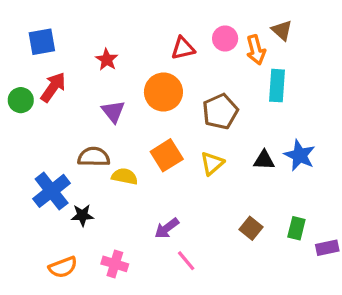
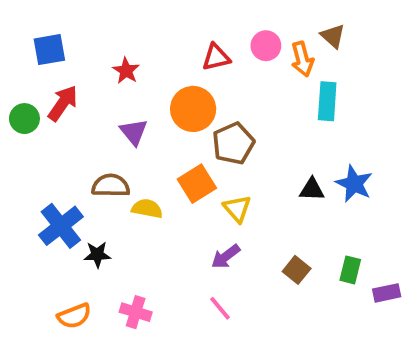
brown pentagon: (220, 111) -> (233, 143), moved
yellow triangle: (212, 163) -> (237, 209), moved, turned -30
purple arrow: (167, 228) -> (226, 257), moved

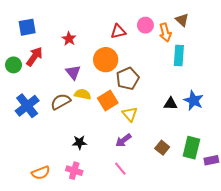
brown semicircle: (111, 186) -> (61, 102), turned -30
yellow semicircle: (147, 209) -> (83, 94), moved
blue cross: (61, 226) -> (27, 106), moved
black star: (97, 255) -> (79, 142), moved
green rectangle: (350, 270) -> (191, 148), size x1.5

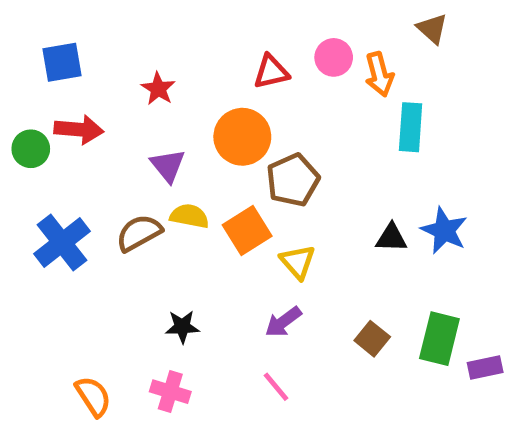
brown triangle: (182, 20) -> (432, 29), moved
red arrow: (34, 57) -> (79, 130), turned 60
orange semicircle: (41, 173) -> (93, 396), turned -102

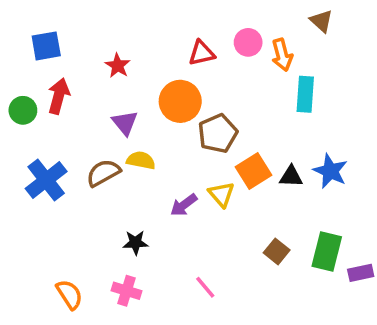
red arrow: (79, 130) -> (59, 96), turned -80
orange square: (247, 231) -> (253, 171), moved
purple arrow: (283, 322) -> (184, 205), moved

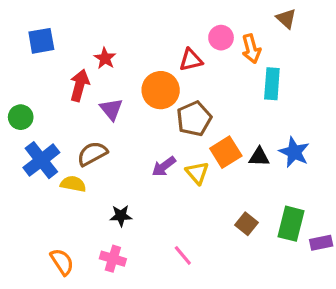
red triangle: (202, 53) -> (191, 60), moved
red arrow: (59, 96) -> (80, 85), moved
green circle: (23, 110) -> (21, 117), moved
yellow semicircle: (141, 160) -> (73, 184), moved
purple arrow: (184, 205) -> (164, 166), moved

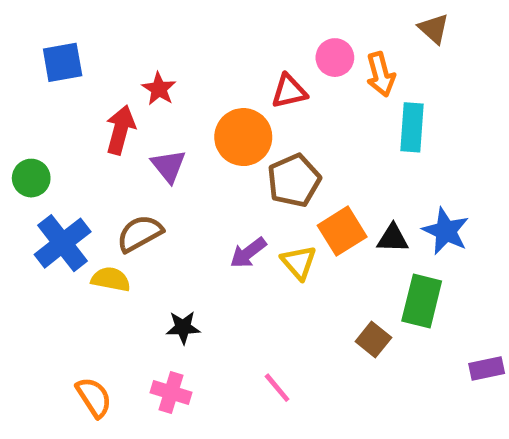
green rectangle: (291, 224) -> (422, 301), moved

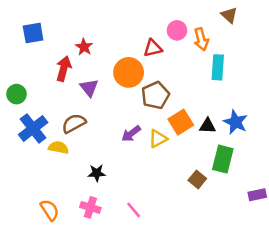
yellow triangle: (299, 262) -> (158, 139), turned 42
pink line: (277, 388) -> (134, 210), moved

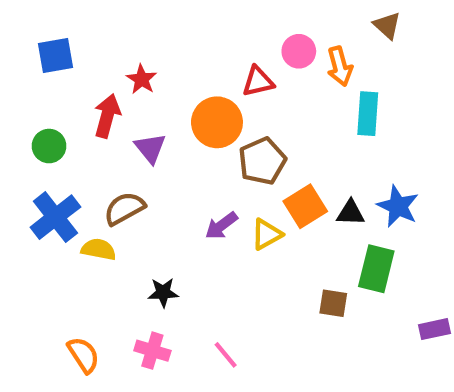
green circle: (17, 94) -> (49, 146), moved
brown square: (197, 179) -> (333, 303), turned -30

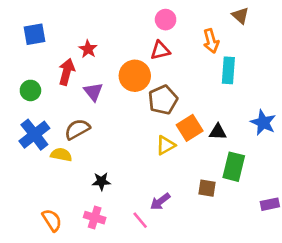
pink circle: (299, 51) -> (166, 20), moved
blue star: (398, 206) -> (263, 123), moved
purple arrow: (221, 226) -> (160, 201), moved

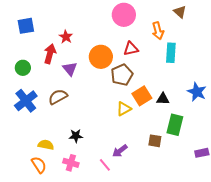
pink circle: (166, 20) -> (124, 15), size x1.5
red triangle: (160, 50) -> (131, 49), moved
yellow semicircle: (61, 155) -> (46, 145), moved

